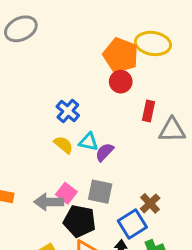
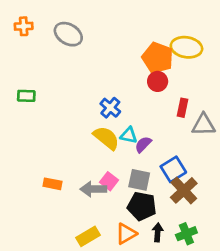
gray ellipse: (21, 29) -> (68, 34), turned 56
yellow semicircle: (63, 145) -> (106, 138), size x1.5
brown cross: (150, 203) -> (184, 190), size x1.5
black pentagon: (80, 221) -> (142, 206), moved
blue square: (132, 224) -> (173, 169), moved

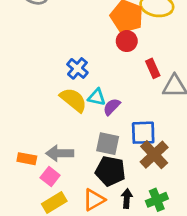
red rectangle: (183, 108) -> (153, 68), turned -36
blue square: (173, 169) -> (143, 133), turned 30
pink square: (109, 181) -> (50, 177), moved
orange rectangle: (53, 184) -> (27, 159), moved

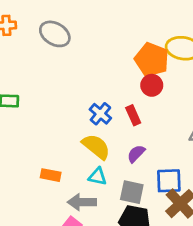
red rectangle: (153, 68) -> (133, 115), moved
cyan triangle: (97, 97) -> (98, 176), moved
orange rectangle: (27, 159) -> (51, 175), moved

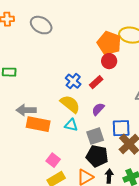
red rectangle: (133, 115) -> (96, 82), turned 72
orange rectangle: (51, 175) -> (38, 124), size x1.6
gray square: (132, 192) -> (95, 136), turned -30
gray arrow: (82, 202) -> (26, 110), moved

